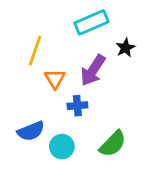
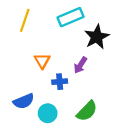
black star: (125, 48) -> (97, 37), size x1.6
yellow line: (35, 51) -> (25, 20), moved
purple arrow: (93, 70) -> (80, 65), moved, size x0.7

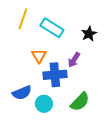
cyan rectangle: (71, 17) -> (52, 28), moved, turned 55
black star: (97, 37) -> (89, 34), size x0.7
blue cross: (60, 82) -> (55, 75), size x1.6

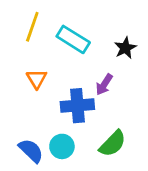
orange triangle: (39, 56) -> (37, 79), moved
blue semicircle: (22, 93) -> (31, 151), moved, turned -114

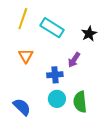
blue cross: (77, 106) -> (55, 75), size x0.7
green semicircle: (113, 144) -> (80, 102), turned 130
cyan circle: (62, 146) -> (57, 99), moved

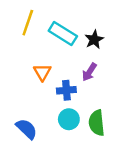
black star: (89, 34) -> (94, 40), moved
orange triangle: (26, 56) -> (42, 72), moved

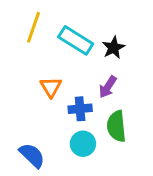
green semicircle: (97, 123) -> (116, 126), moved

